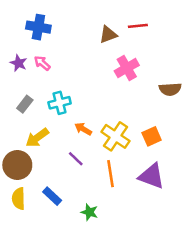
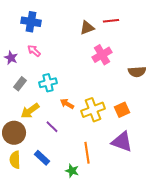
purple star: (19, 63) -> (11, 58), moved
yellow cross: (116, 136) -> (93, 110), turned 35
purple line: (76, 159) -> (52, 127), moved
orange line: (111, 174) -> (87, 153), moved

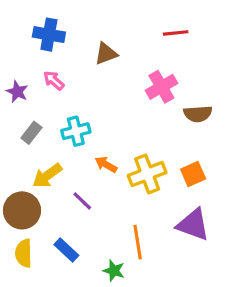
brown triangle: (87, 28) -> (106, 54), moved
brown semicircle: (137, 72) -> (198, 114), moved

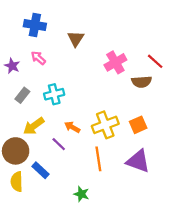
red line: (176, 33) -> (155, 61), moved, turned 48
brown triangle: (106, 54) -> (76, 39), turned -36
orange arrow: (106, 164) -> (72, 127), moved
orange line: (138, 242) -> (98, 159), moved
blue rectangle: (66, 250) -> (41, 170), moved

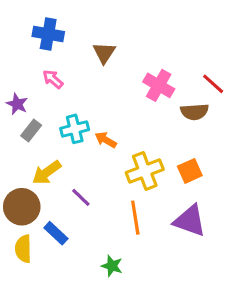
pink cross: (115, 62) -> (159, 85), turned -30
purple star: (12, 66) -> (17, 104), moved
orange arrow: (72, 127) -> (106, 140), moved

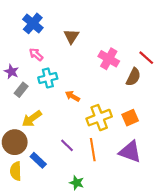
blue cross: (48, 34) -> (33, 23), turned 30
brown semicircle: (194, 112) -> (133, 77), turned -60
cyan cross: (75, 129) -> (48, 78), moved
purple line: (81, 197) -> (67, 145), moved

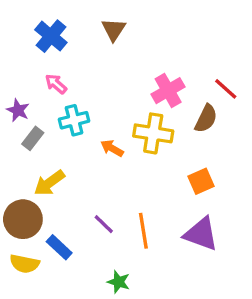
brown triangle: (71, 36) -> (114, 29), moved
pink cross: (109, 59) -> (168, 91), turned 30
yellow cross: (99, 118) -> (153, 133), moved, turned 30
yellow semicircle: (16, 171) -> (25, 264), turned -78

